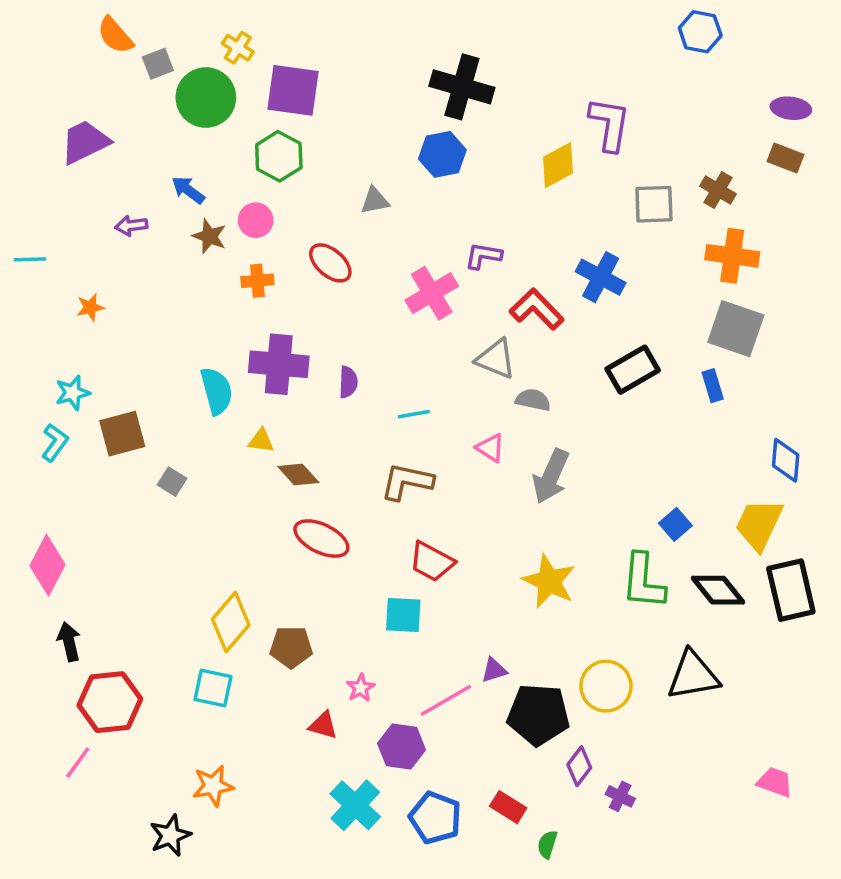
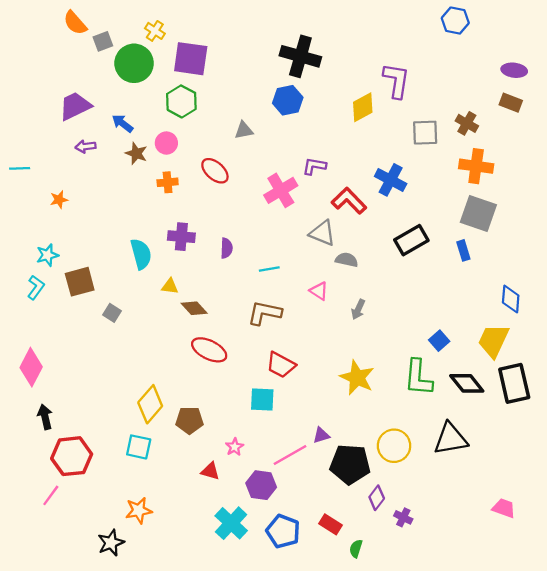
purple trapezoid: (85, 142) -> (75, 106), moved
purple cross: (279, 364) -> (181, 237), size x0.7
gray arrow: (551, 476) -> (358, 309), size x0.6

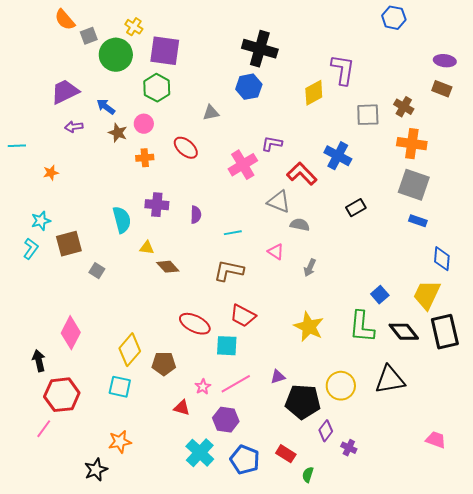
black rectangle: (411, 240) -> (356, 208), size x0.7
blue rectangle: (463, 250) -> (418, 221), moved, turned -54
red ellipse: (209, 350) -> (195, 324), moved
pink diamond: (31, 367) -> (71, 333), moved
pink line: (290, 455) -> (236, 384), moved

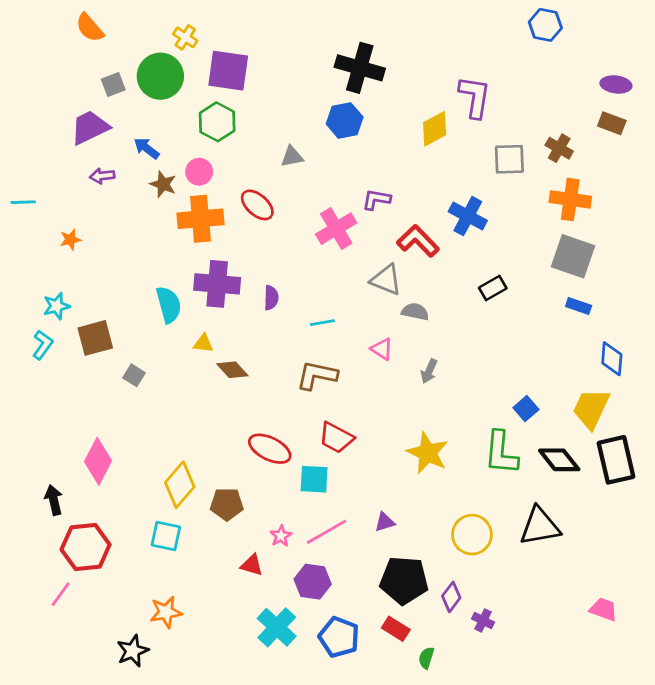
gray square: (89, 36) -> (113, 84), moved
orange cross: (145, 158) -> (201, 219), size x1.8
purple cross: (157, 205) -> (217, 284), size x1.4
black pentagon: (303, 402) -> (404, 580), moved

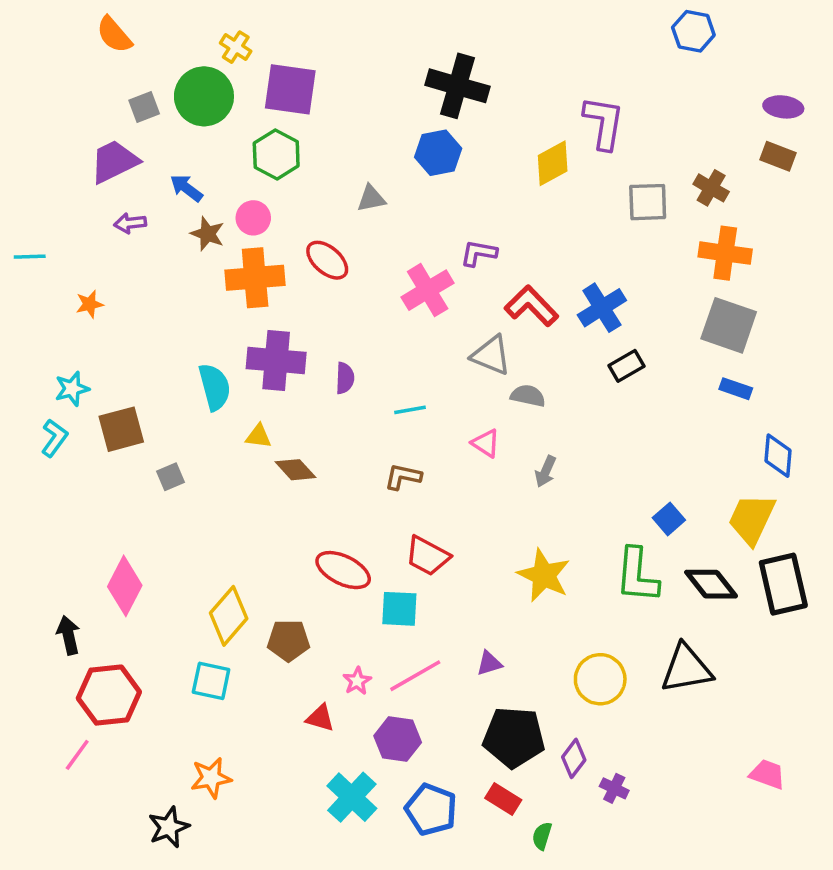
blue cross: (468, 216) -> (602, 308), moved, turned 30
gray square: (134, 375) -> (171, 477), turned 35
brown L-shape: (317, 375) -> (403, 477), size x0.7

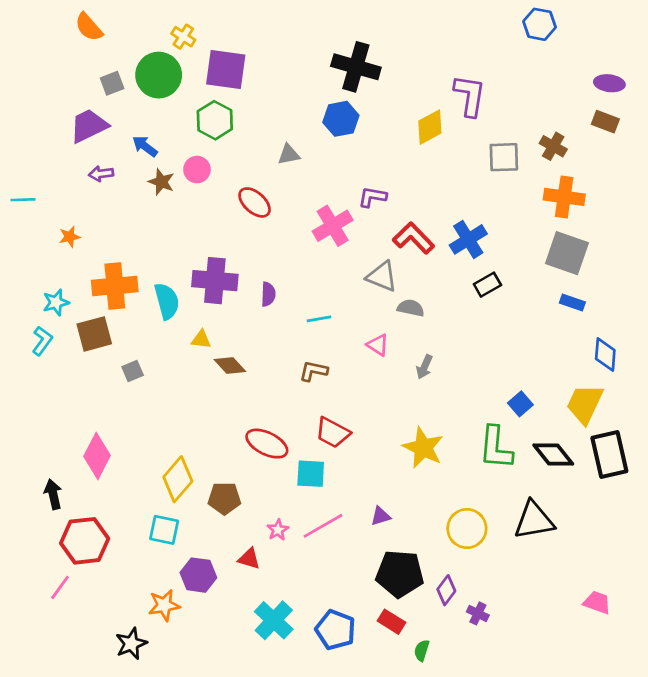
orange cross: (255, 278) -> (115, 286), moved
purple hexagon: (398, 739) -> (198, 575), moved

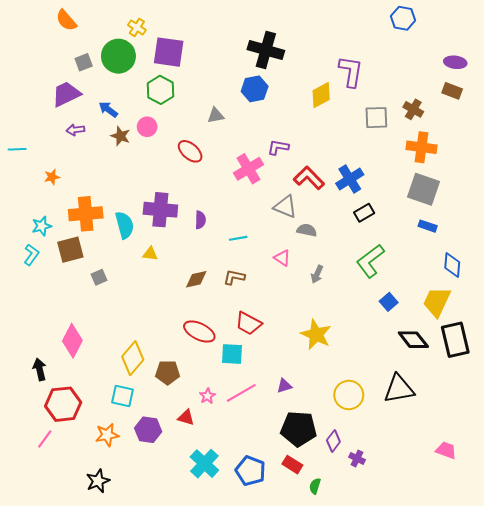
brown diamond: (230, 365) -> (196, 279), moved, turned -60
green L-shape: (496, 448) -> (370, 261), moved, turned 48
orange star: (164, 605) -> (107, 435), moved

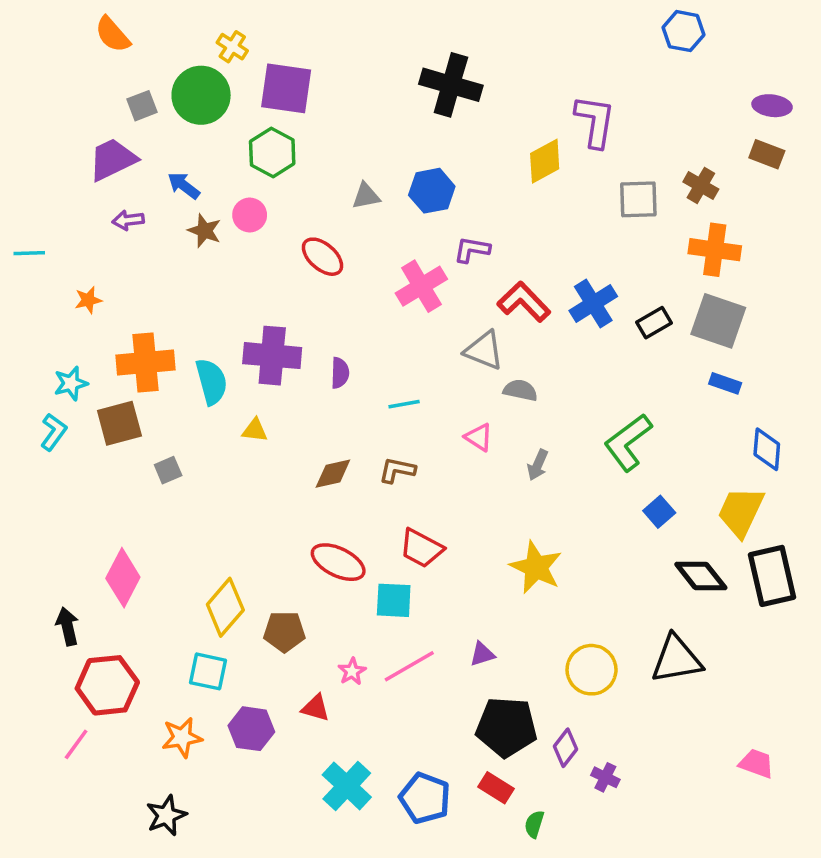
blue hexagon: (255, 89) -> (432, 191), moved
black rectangle: (364, 213) -> (654, 323), moved

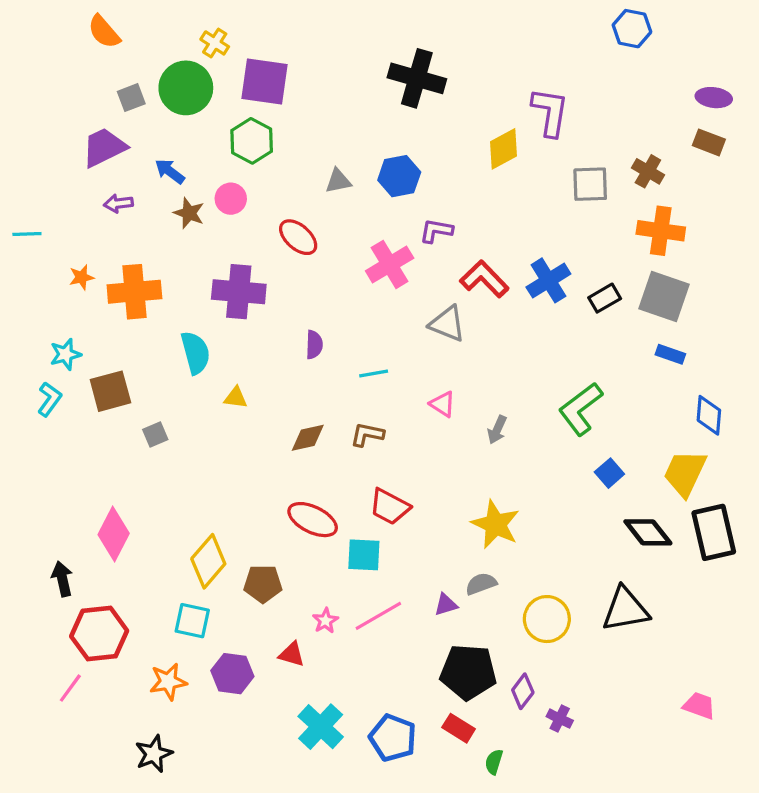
purple cross: (272, 356) -> (239, 292), moved
orange cross: (145, 363) -> (134, 292), moved
gray semicircle: (520, 390) -> (481, 584), moved, turned -32

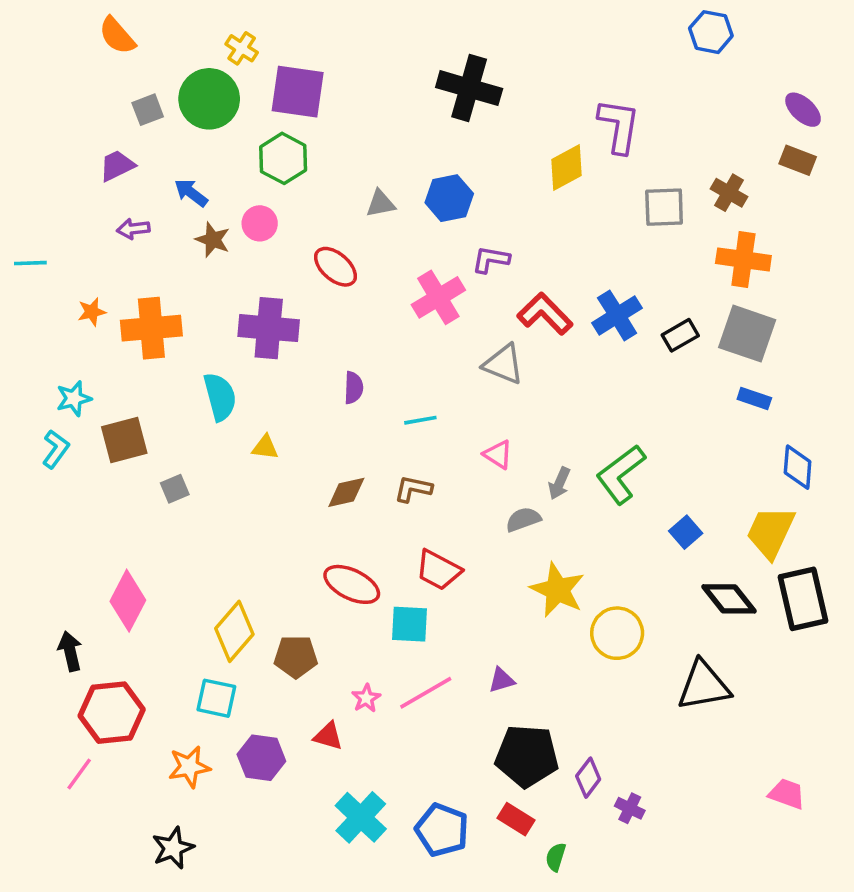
purple ellipse: (714, 98) -> (803, 110), turned 36
purple trapezoid: (104, 147) -> (117, 166), size x0.7
green L-shape: (581, 409) -> (621, 474), moved
gray semicircle: (481, 584) -> (523, 519), moved
yellow circle: (547, 619) -> (617, 633), moved

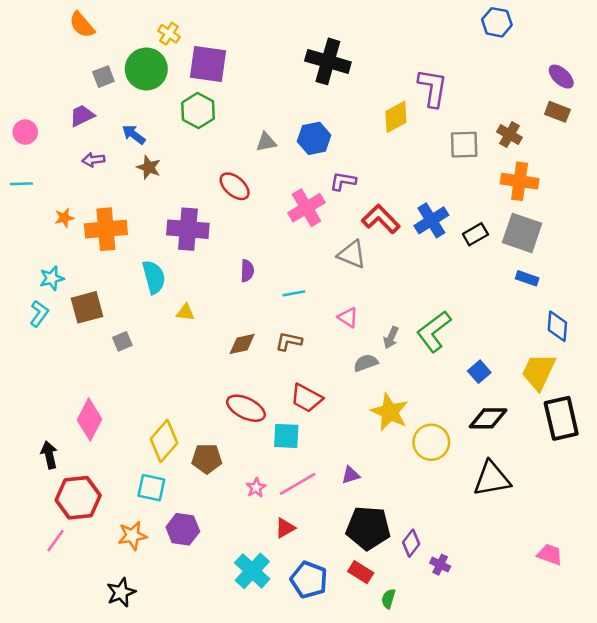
pink circle: (260, 223) -> (25, 132), moved
black diamond: (729, 599) -> (488, 418), moved, turned -51
red triangle: (328, 736) -> (285, 528), moved, turned -45

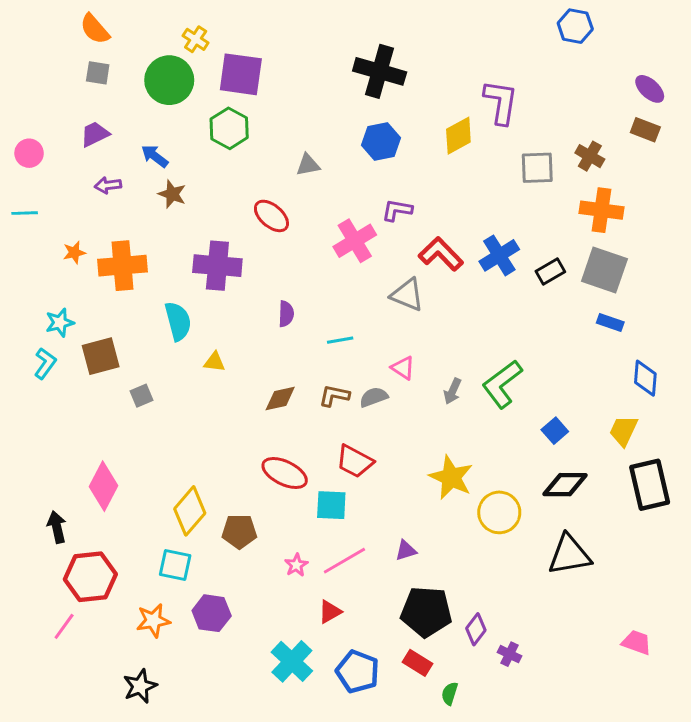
gray square: (103, 77) -> (98, 73), moved, turned 30
blue hexagon: (314, 138) -> (381, 141), moved
gray semicircle: (366, 363) -> (374, 397), moved
yellow trapezoid: (538, 372) -> (623, 431), size x0.7

